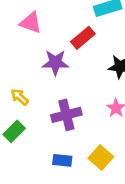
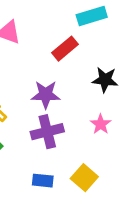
purple star: (55, 63) -> (46, 95), moved

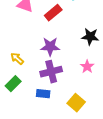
red rectangle: (65, 49) -> (53, 13), moved
blue rectangle: (43, 181) -> (43, 94), moved

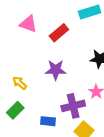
purple cross: (51, 72) -> (73, 106), moved

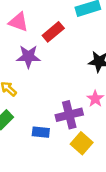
purple star: (56, 70) -> (28, 57), moved

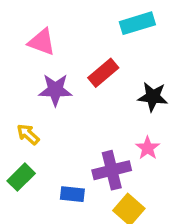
red rectangle: (53, 32) -> (103, 73), moved

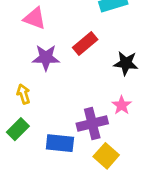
yellow arrow: (28, 134) -> (23, 94), turned 30
blue rectangle: (72, 194) -> (60, 143), size x1.4

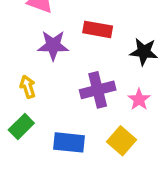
red rectangle: (85, 44) -> (98, 29), turned 50
purple cross: (92, 123) -> (98, 90), moved
yellow square: (106, 156) -> (122, 141), moved

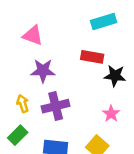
red rectangle: (98, 29) -> (92, 57), moved
purple cross: (98, 90) -> (56, 106), moved

